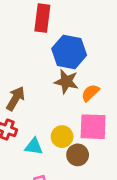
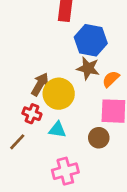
yellow circle: (62, 137) -> (59, 94), moved, size x1.5

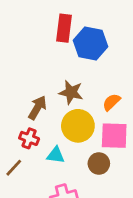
blue hexagon: (91, 40) -> (90, 43), moved
brown star: (88, 68) -> (71, 92), moved
yellow circle: (59, 94) -> (78, 126), moved

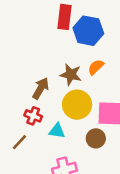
orange semicircle: (111, 102) -> (96, 67), moved

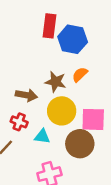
brown arrow: (41, 88) -> (26, 95), turned 70
brown circle: (96, 138) -> (80, 144), size x1.5

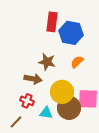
brown star: (56, 82) -> (47, 62), moved
brown circle: (80, 144) -> (69, 108), moved

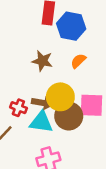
brown arrow: (33, 79) -> (42, 103), moved
cyan triangle: (46, 113) -> (41, 122), size x1.5

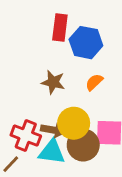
red cross: (18, 108) -> (26, 135), size x1.5

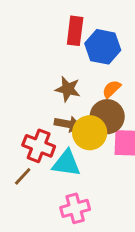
brown arrow: (53, 130) -> (68, 124), moved
brown circle: (83, 145) -> (107, 117), moved

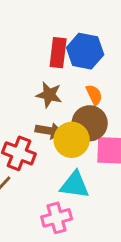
red rectangle: (75, 31) -> (58, 53), moved
orange semicircle: (111, 89) -> (94, 95), turned 108
cyan triangle: (66, 163) -> (75, 185), moved

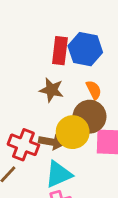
brown arrow: (49, 131) -> (52, 142), moved
cyan triangle: (75, 185) -> (59, 174), moved, turned -32

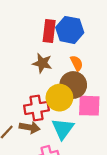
brown arrow: (52, 142) -> (30, 127), moved
red cross: (23, 145) -> (36, 108), moved, turned -30
cyan triangle: (59, 174) -> (63, 129), moved, turned -30

